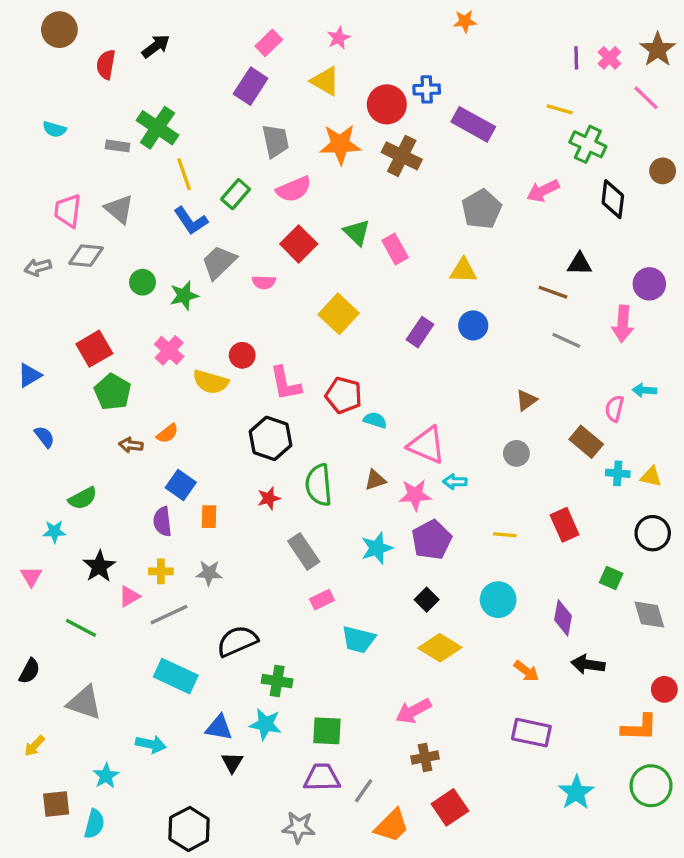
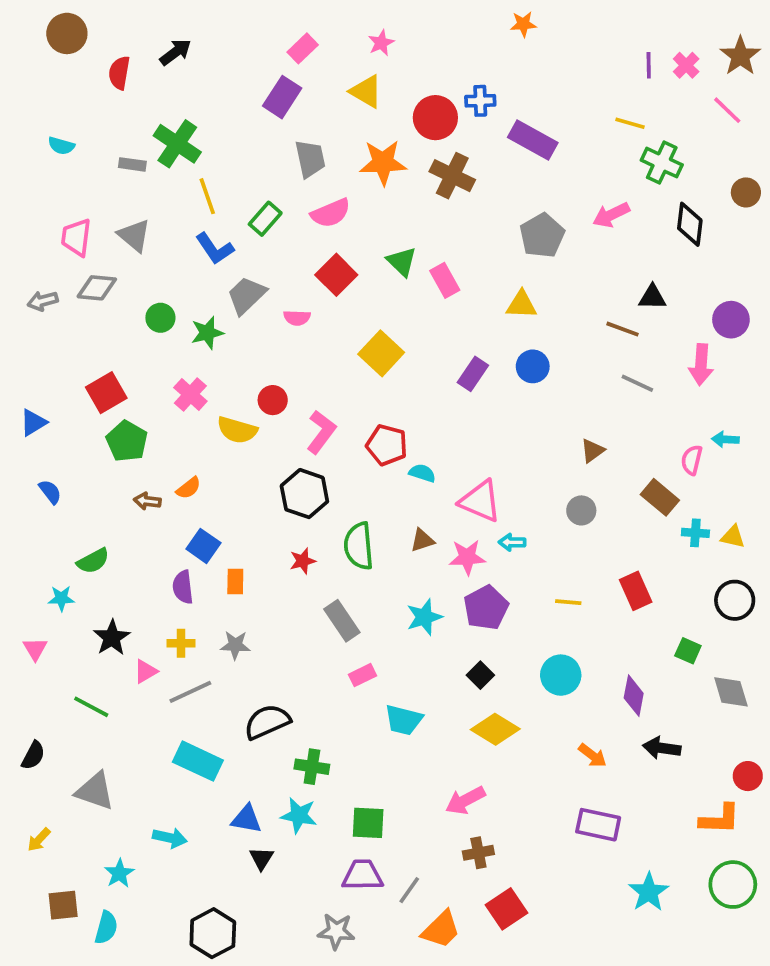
pink L-shape: (285, 384) -> (321, 432), turned -132

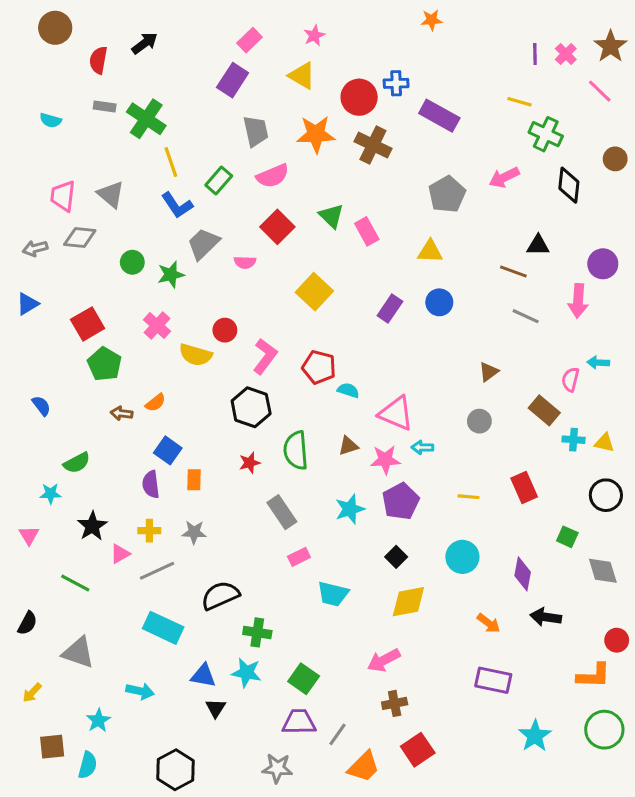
gray rectangle: (132, 164) -> (105, 106), moved
blue triangle: (33, 423) -> (27, 304), moved
yellow diamond: (495, 729) -> (408, 602), turned -42
green square: (368, 823) -> (304, 679), turned 32

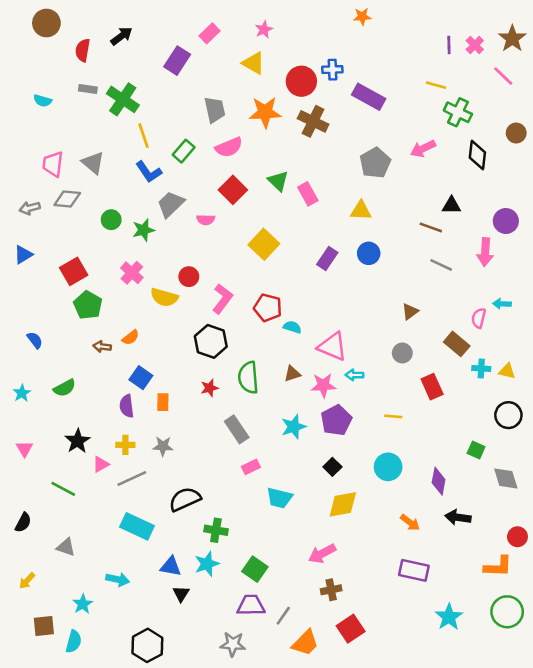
purple rectangle: (233, 80) -> (177, 61), moved
red rectangle: (524, 487) -> (432, 387), moved
cyan star: (51, 494) -> (22, 393), moved, turned -30
gray triangle: (78, 653) -> (66, 547), size x0.7
cyan star: (246, 673) -> (207, 564), turned -30

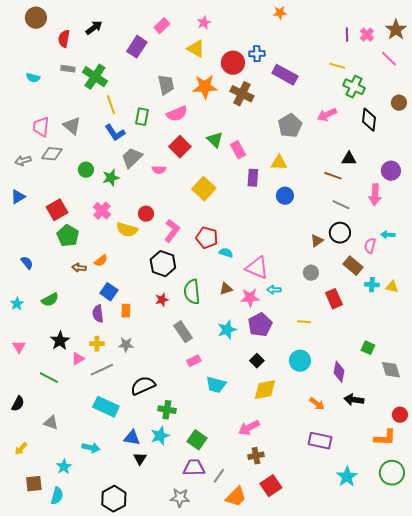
green rectangle: (184, 151) -> (142, 117), turned -30
purple rectangle: (327, 259) -> (253, 178), moved, turned -30
black circle: (508, 415) -> (340, 233), moved

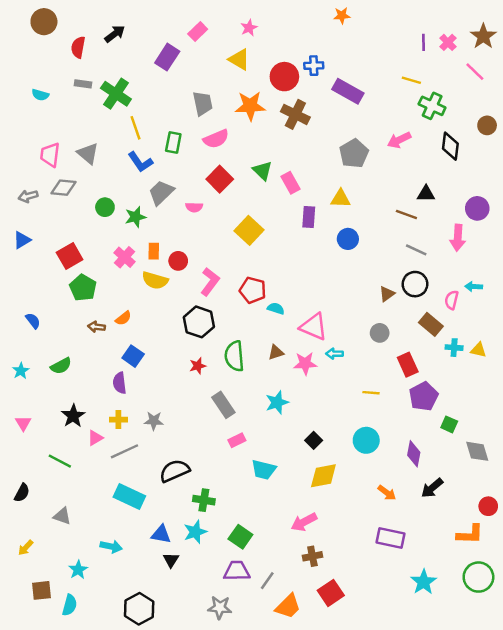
orange rectangle: (126, 311) -> (154, 251), moved
purple pentagon: (260, 325) -> (424, 396), moved
black arrow: (354, 400) -> (432, 488), turned -48

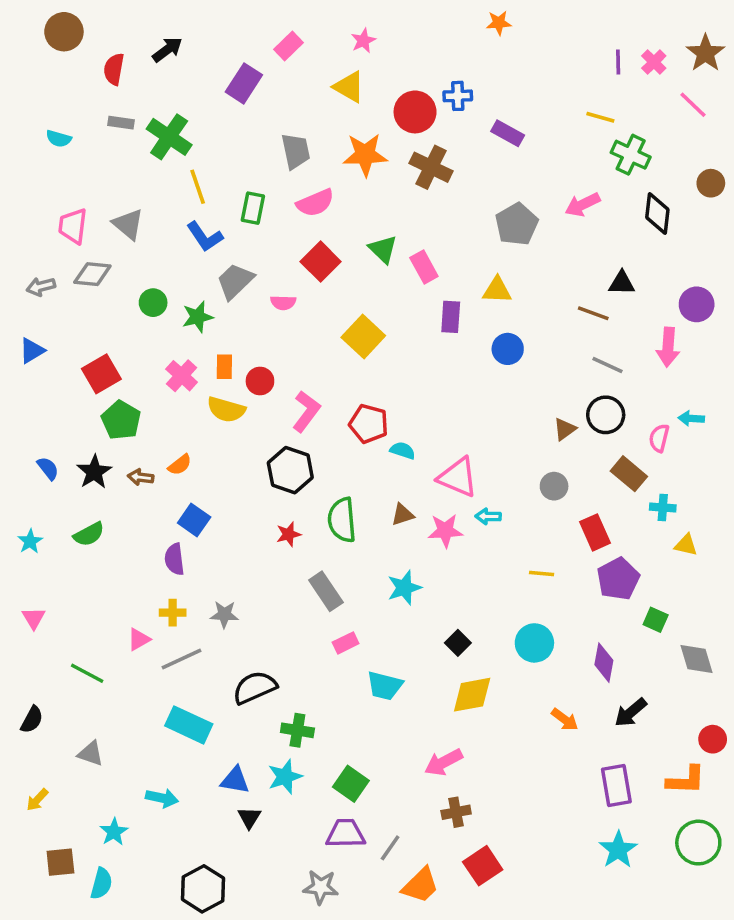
purple rectangle: (348, 91) -> (508, 133), size x0.7
yellow triangle: (478, 350) -> (686, 545), moved
black star: (73, 416) -> (94, 472), moved
purple rectangle: (391, 538) -> (616, 786), moved, turned 68

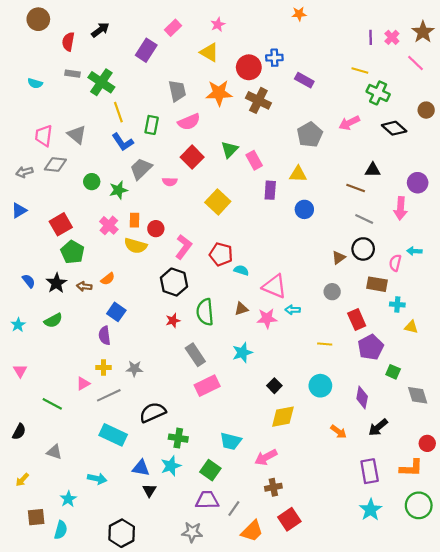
black diamond: (657, 213) -> (394, 128), turned -55
green triangle: (383, 249) -> (230, 150), turned 30
brown rectangle: (629, 474) -> (377, 284), turned -30
pink rectangle: (346, 643) -> (207, 386), size x1.6
cyan trapezoid: (385, 686) -> (231, 441), moved

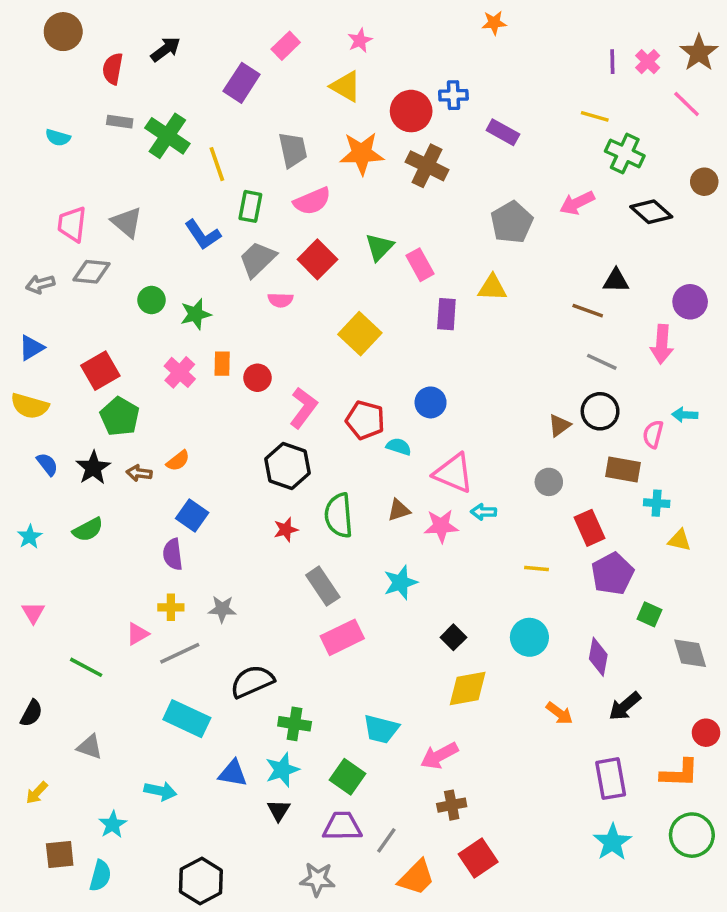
yellow line: (118, 112) -> (217, 164), moved
gray trapezoid: (141, 169) -> (257, 259), moved
blue circle: (304, 209) -> (431, 402), moved
yellow semicircle: (136, 246) -> (30, 406), moved
black triangle: (149, 490) -> (279, 810), moved

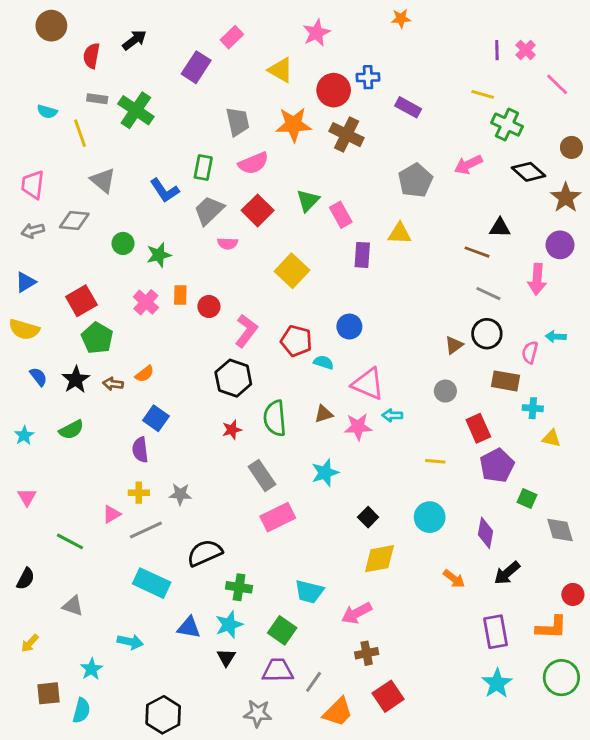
pink star: (360, 40) -> (316, 33), moved, size x1.4
brown star: (699, 53) -> (566, 198), moved
yellow line: (217, 164) -> (80, 133), moved
pink trapezoid: (72, 224) -> (33, 185), moved

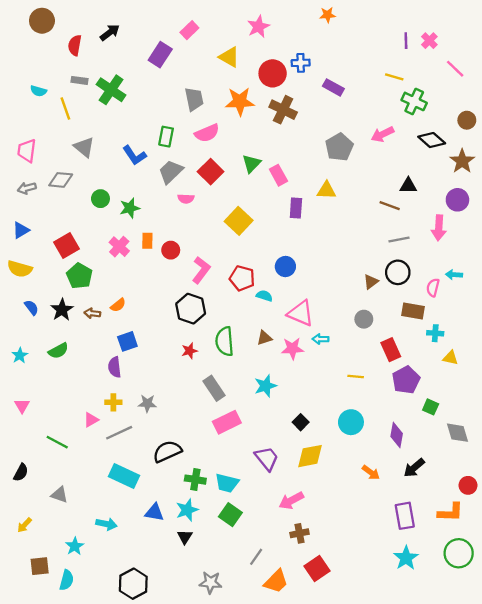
gray line: (488, 294) -> (399, 240), turned -36
blue square: (156, 418) -> (127, 341), turned 36
cyan trapezoid: (309, 592) -> (227, 483), moved
purple trapezoid: (278, 670) -> (267, 458), moved, turned 52

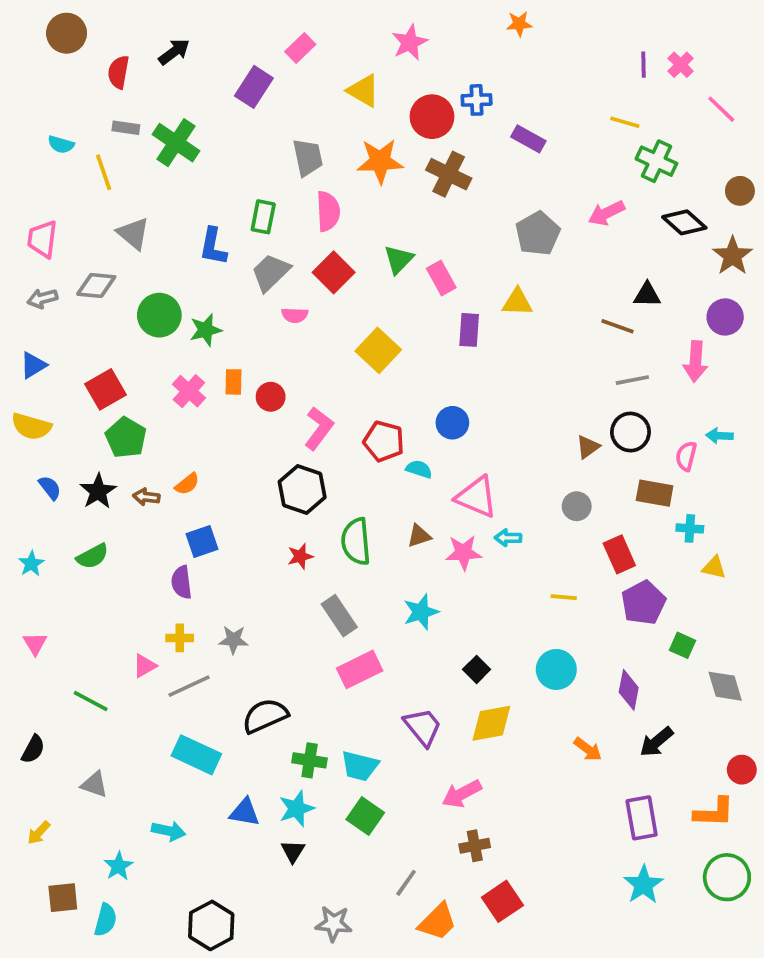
pink semicircle: (207, 133) -> (328, 211), turned -70
blue L-shape: (134, 155) -> (213, 247), turned 45
green circle: (100, 199) -> (159, 315), size x1.5

